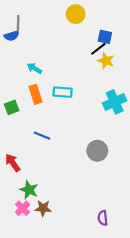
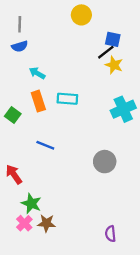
blue semicircle: (12, 36) -> (20, 46), moved
green square: (12, 107) -> (13, 115), turned -32

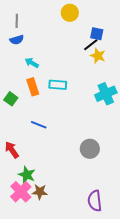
gray circle: (105, 162) -> (90, 149), moved
pink cross: (24, 223) -> (21, 192), size x1.5
purple semicircle: (110, 234) -> (95, 201), size x1.5

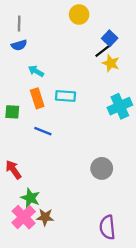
blue square: (97, 34) -> (110, 38), turned 32
green square: (11, 99) -> (12, 112), turned -32
blue line: (39, 125) -> (43, 131), moved

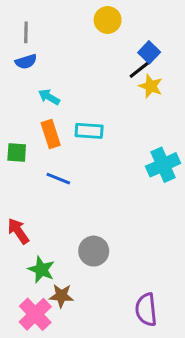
cyan cross: (120, 106) -> (163, 165), moved
gray circle: (102, 168) -> (94, 251), moved
pink cross: (24, 217) -> (35, 314), moved

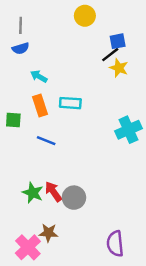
blue square: (149, 52) -> (118, 41), turned 35
red arrow: (18, 231) -> (53, 192), moved
green star: (41, 270) -> (33, 193), moved

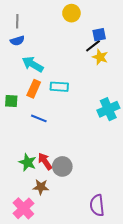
cyan arrow: (39, 76) -> (33, 64), size x1.5
orange rectangle: (40, 105) -> (34, 89), turned 42
brown star: (48, 233) -> (41, 187), moved

